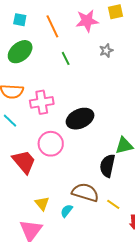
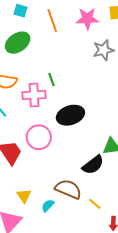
gray star: (106, 51) -> (103, 50), size x1.5
green line: (66, 58) -> (52, 80), moved
black semicircle: (107, 166) -> (93, 165), turned -145

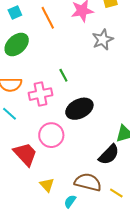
cyan square: (21, 11) -> (15, 12), turned -32
green line: (52, 80) -> (63, 75), moved
yellow triangle: (24, 196) -> (47, 185), moved

